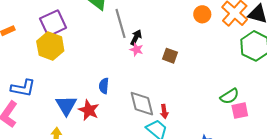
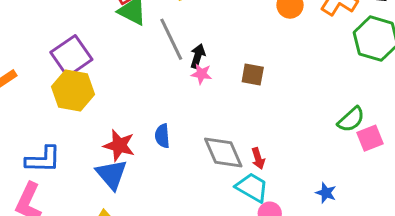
red star: (89, 110) -> (119, 145), moved

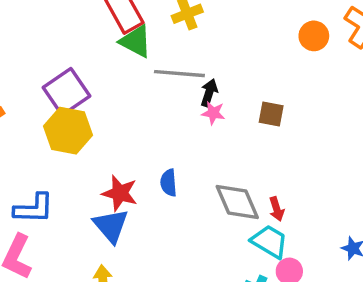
gray line: (171, 39) -> (179, 74), turned -60

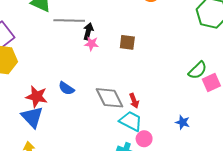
blue semicircle: (169, 183) -> (66, 88), turned -49

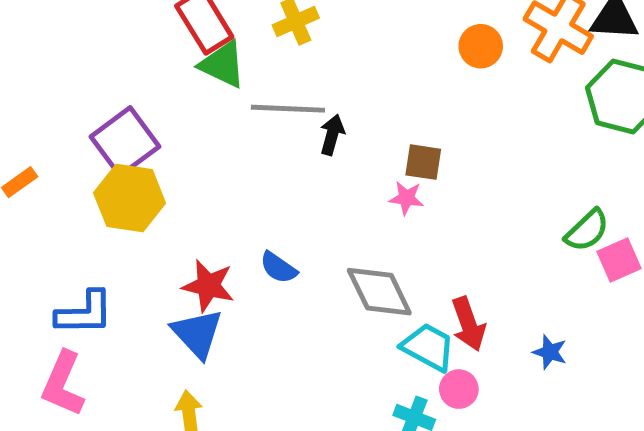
pink star: (92, 44) -> (406, 198), moved
red arrow: (134, 101) -> (468, 324), moved, size x1.5

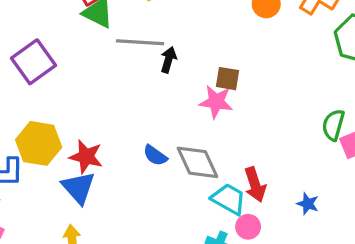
yellow hexagon: (130, 198) -> (39, 143), moved
pink star: (406, 198) -> (216, 102), size x1.5
green semicircle: (587, 230) -> (333, 125), turned 148
blue semicircle: (279, 268) -> (155, 155), moved

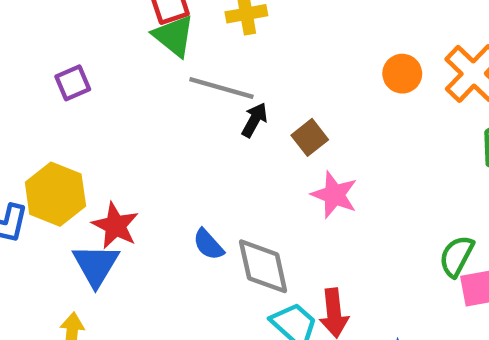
purple square: (34, 62) -> (73, 83), size x0.6
brown square: (227, 79) -> (310, 137), moved, turned 30
pink star: (216, 102) -> (334, 195), moved

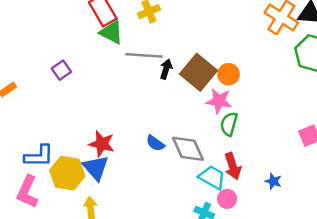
orange circle: (402, 74) -> (229, 74), moved
brown square: (310, 137) -> (199, 72), size x1.8
yellow hexagon: (55, 194) -> (67, 173), moved
green semicircle: (457, 256) -> (229, 124), moved

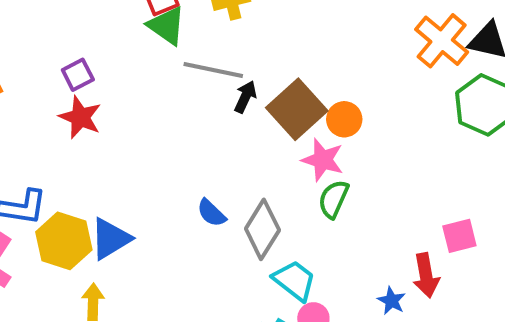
red star: (102, 144) -> (80, 117), moved
gray diamond: (188, 149) -> (262, 229), turned 48
red arrow: (233, 166) -> (426, 275), moved
blue triangle: (96, 168) -> (110, 239), turned 32

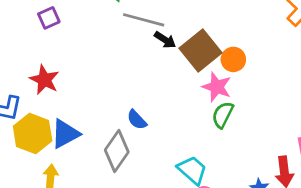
black arrow: (245, 97) -> (165, 40), turned 95
red star: (80, 117) -> (44, 80), moved
gray diamond: (262, 229) -> (117, 151), moved

